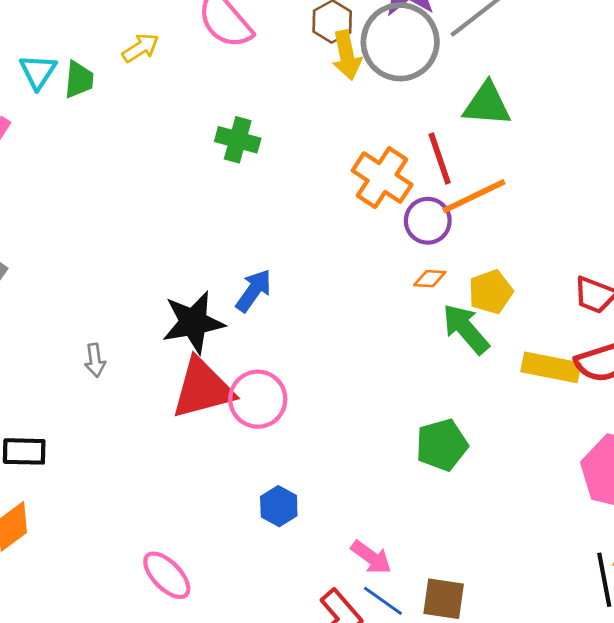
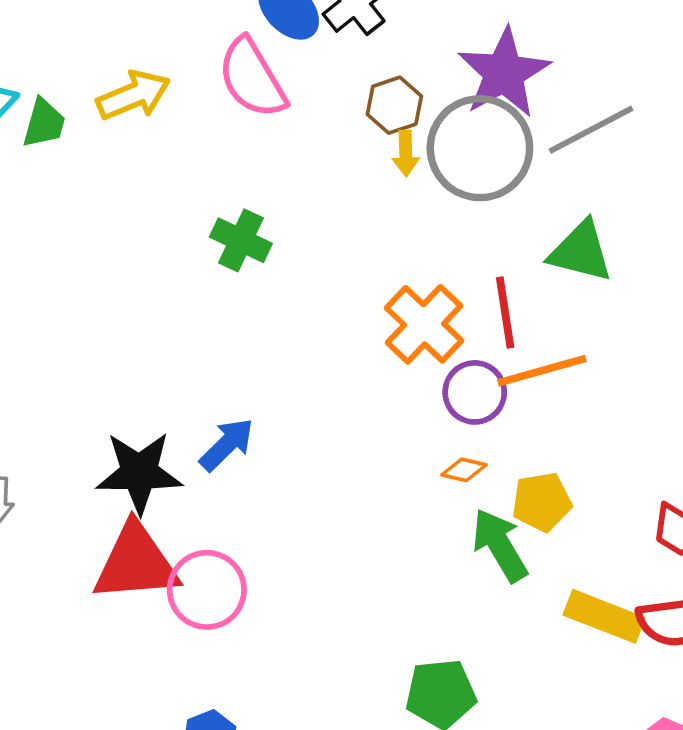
yellow arrow: (141, 48) -> (133, 95), size x1.4
yellow arrow: (347, 55) -> (406, 153), size x0.7

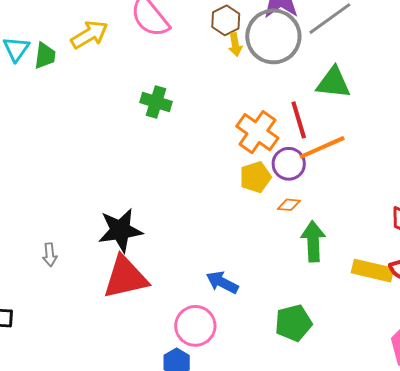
blue arrow: (227, 445) -> (222, 282), moved, turned -100
yellow pentagon: (542, 502) -> (255, 177), moved
green arrow: (500, 545) -> (313, 241), turned 36
pink circle: (207, 590) -> (195, 326), moved

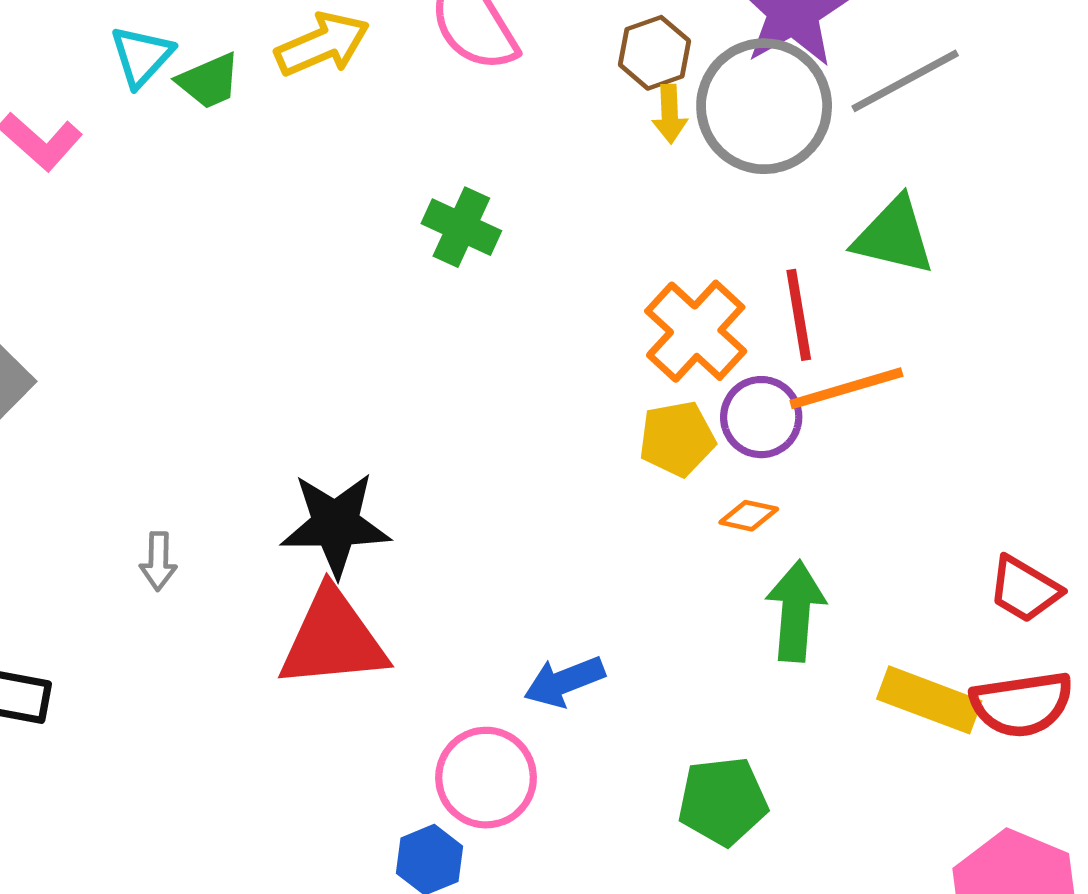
green trapezoid: (45, 56) -> (209, 81), turned 52
blue arrow: (222, 282) -> (564, 682), turned -56

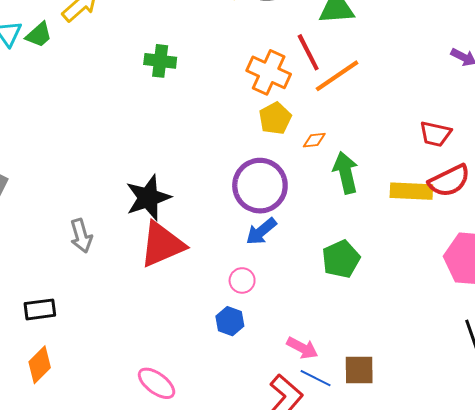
purple circle: (761, 417) -> (260, 186), moved, size x1.6
gray arrow: (158, 561) -> (81, 236), size x1.4
pink circle: (486, 778) -> (242, 280), size x0.6

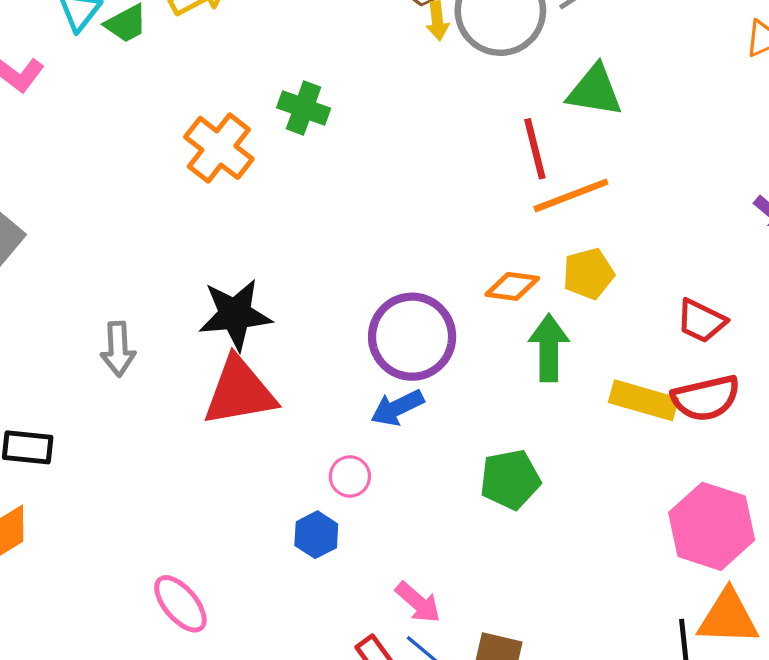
orange cross: (269, 72) -> (219, 148), moved
yellow pentagon: (275, 118) -> (588, 274), moved
orange diamond: (314, 140) -> (512, 286), size x1.4

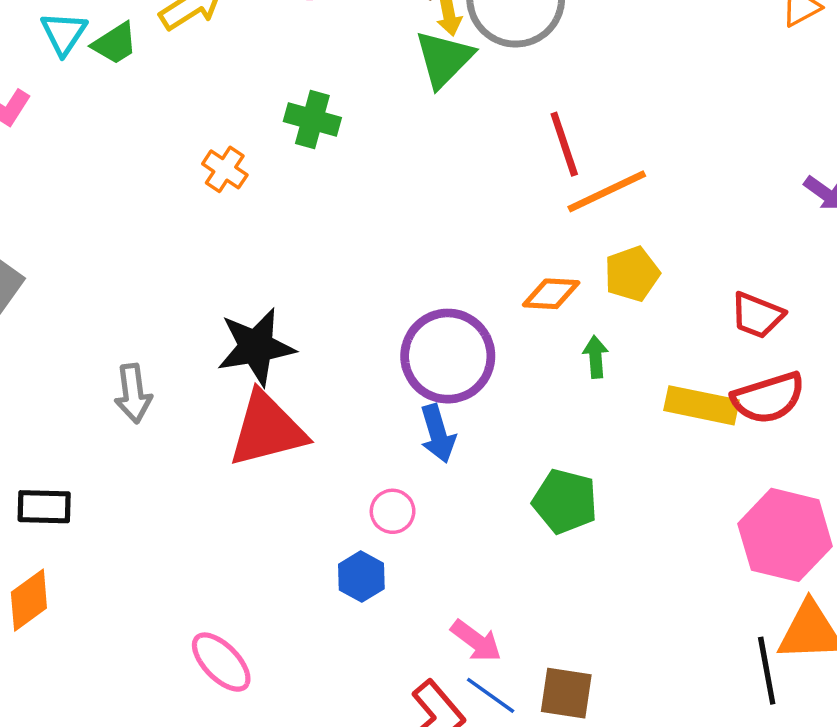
green triangle: (595, 91) -> (444, 59), moved, turned -50
orange cross: (219, 148) -> (225, 169), size x0.6
green arrow: (549, 348) -> (596, 357), size x0.6
blue arrow: (397, 408) -> (438, 434), turned -76
green pentagon: (510, 479) -> (565, 501), turned 30

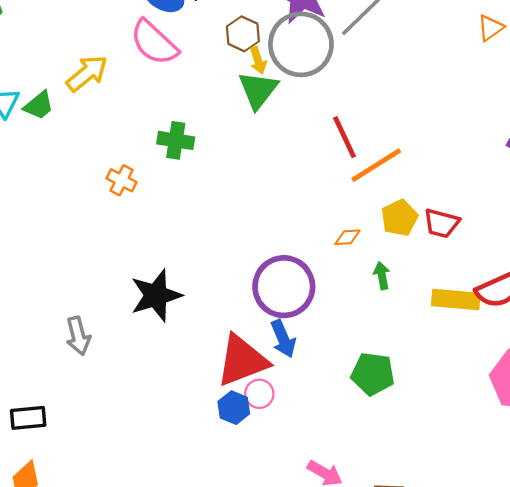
orange diamond: (551, 294) -> (347, 237), size x0.7
red trapezoid: (757, 315) -> (442, 223), moved
red triangle: (267, 429) -> (242, 360), moved
blue hexagon: (361, 577) -> (234, 408), moved

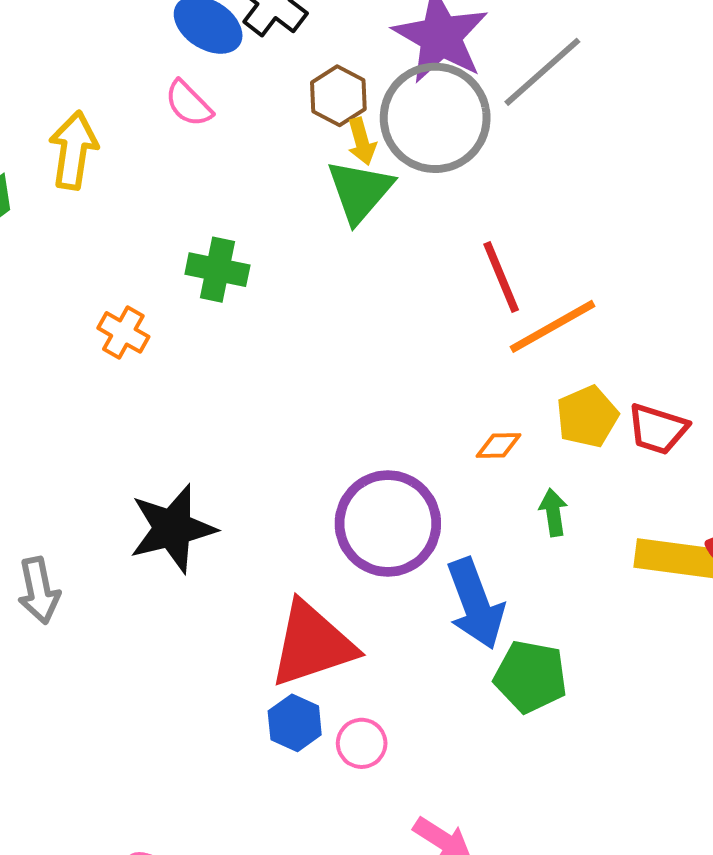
pink semicircle: (154, 43) -> (189, 104), size x0.6
yellow arrow: (87, 73) -> (73, 150), turned -45
blue arrow: (283, 339) -> (475, 604), moved, size x1.4
pink circle: (259, 394) -> (362, 743), moved

